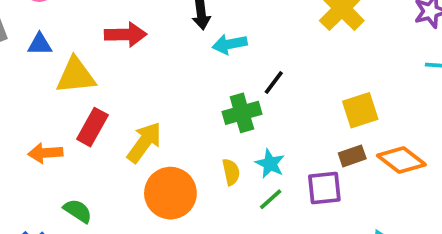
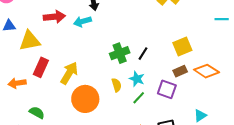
cyan arrow: (230, 44) -> (82, 21), moved
black line: (274, 82) -> (143, 54), moved
purple square: (324, 188) -> (167, 89), turned 30

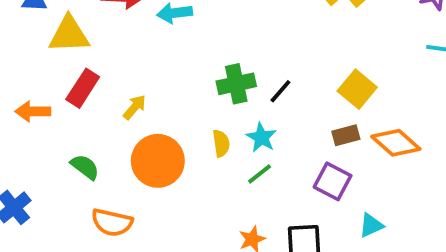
yellow square: (182, 46) -> (357, 89), turned -36
yellow arrow: (69, 73) -> (135, 107), size x0.6
purple square: (167, 89) -> (333, 181), moved
green semicircle: (37, 113) -> (85, 167), moved

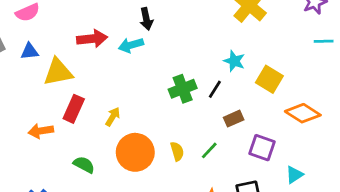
brown rectangle: (346, 135) -> (234, 119), moved
cyan star: (261, 137) -> (234, 61), moved
yellow semicircle: (221, 143) -> (177, 151), moved

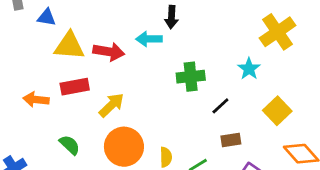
red arrow: (92, 39) -> (109, 52), moved
cyan star: (234, 61) -> (249, 69), moved
green cross: (183, 89) -> (191, 77), moved
red rectangle: (74, 109) -> (75, 87), turned 40
yellow arrow: (113, 117) -> (111, 105), size x1.4

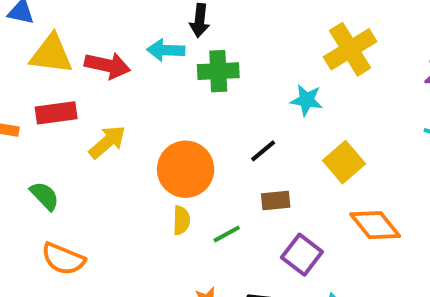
cyan star: (249, 69) -> (307, 100), turned -30
green cross: (191, 77) -> (218, 71), moved
orange circle: (124, 147) -> (186, 169), moved

